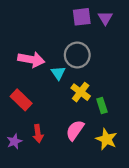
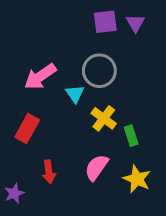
pink arrow: (31, 59) -> (40, 76), turned 135
red rectangle: (21, 100) -> (27, 128), turned 75
purple star: (14, 141) -> (14, 193), moved

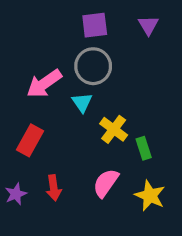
purple square: (105, 22) -> (95, 25), moved
gray circle: (99, 71) -> (93, 66), moved
purple star: (14, 193) -> (16, 194), moved

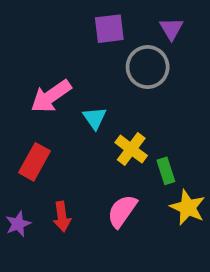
gray circle: (93, 66) -> (148, 67), moved
yellow star: (150, 196) -> (188, 207), moved

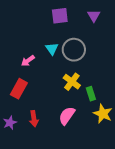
gray circle: (148, 67) -> (74, 50), moved
pink arrow: (51, 96) -> (28, 61), moved, size x0.6
cyan triangle: (95, 118) -> (52, 49), moved

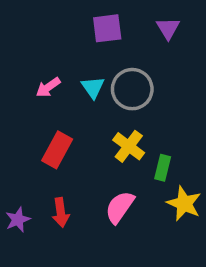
pink arrow: (28, 61) -> (48, 87), moved
red rectangle: (19, 89) -> (57, 150), moved
green rectangle: (91, 94) -> (163, 168), turned 32

